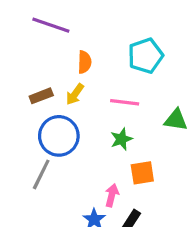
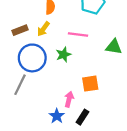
green star: (121, 139) -> (63, 55), moved

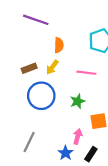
green star: (63, 55) -> (78, 101), moved
gray line: (20, 85) -> (29, 142), moved

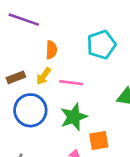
pink line: (86, 73) -> (71, 83), moved
green star: (78, 101) -> (74, 117), size x1.5

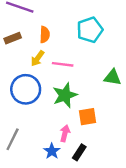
brown rectangle: (16, 77) -> (13, 38), moved

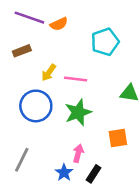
orange semicircle: (45, 35) -> (59, 24), moved, turned 63
orange square: (88, 117) -> (118, 138), moved

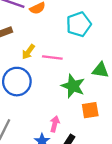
green star: (78, 112) -> (73, 86), moved, turned -30

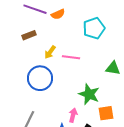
green star: (73, 86) -> (89, 94), moved
orange square: (90, 110) -> (106, 113), moved

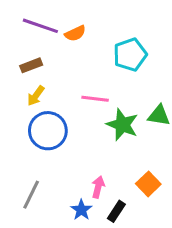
yellow arrow: (50, 52) -> (36, 96), moved
green star: (89, 94) -> (122, 125), moved
orange square: (106, 113) -> (148, 184), turned -35

